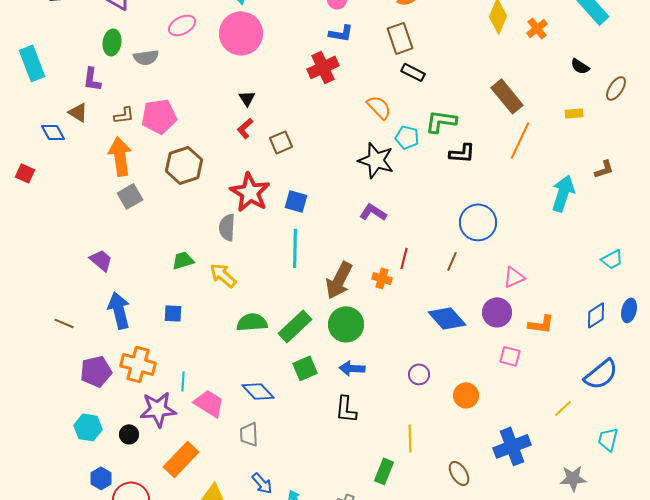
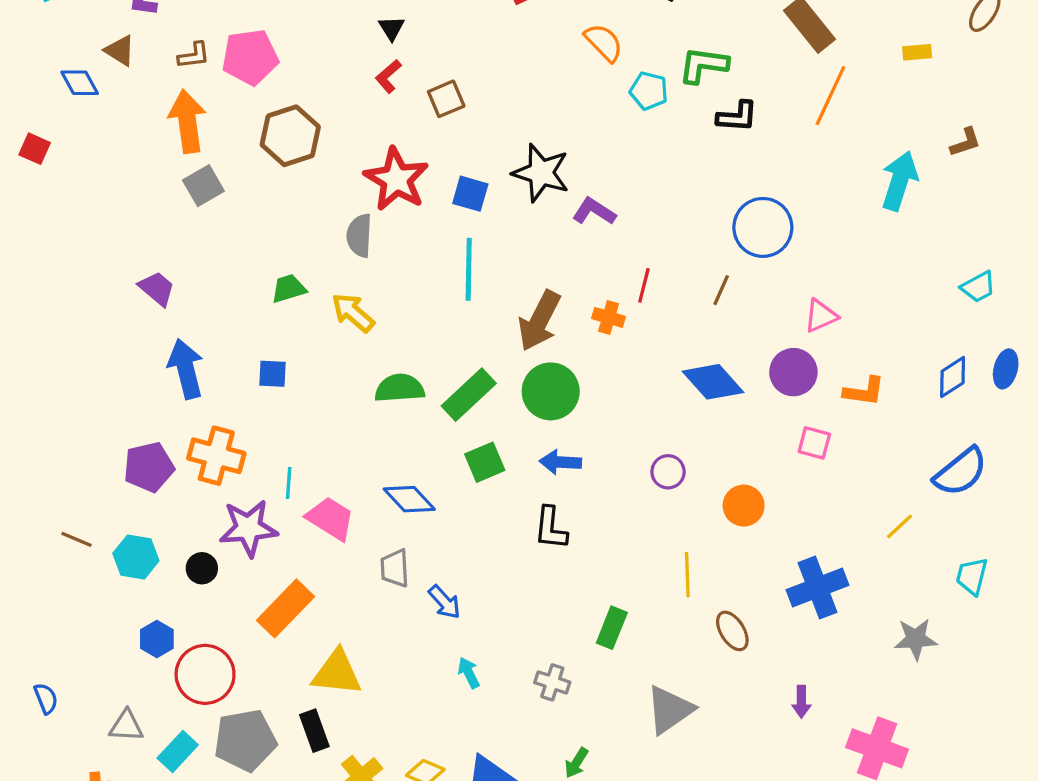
black star: (376, 160) -> (541, 173), moved
brown line: (64, 323) -> (76, 539), moved
yellow line: (410, 438) -> (687, 575), moved
blue arrow: (262, 483) -> (445, 602), moved

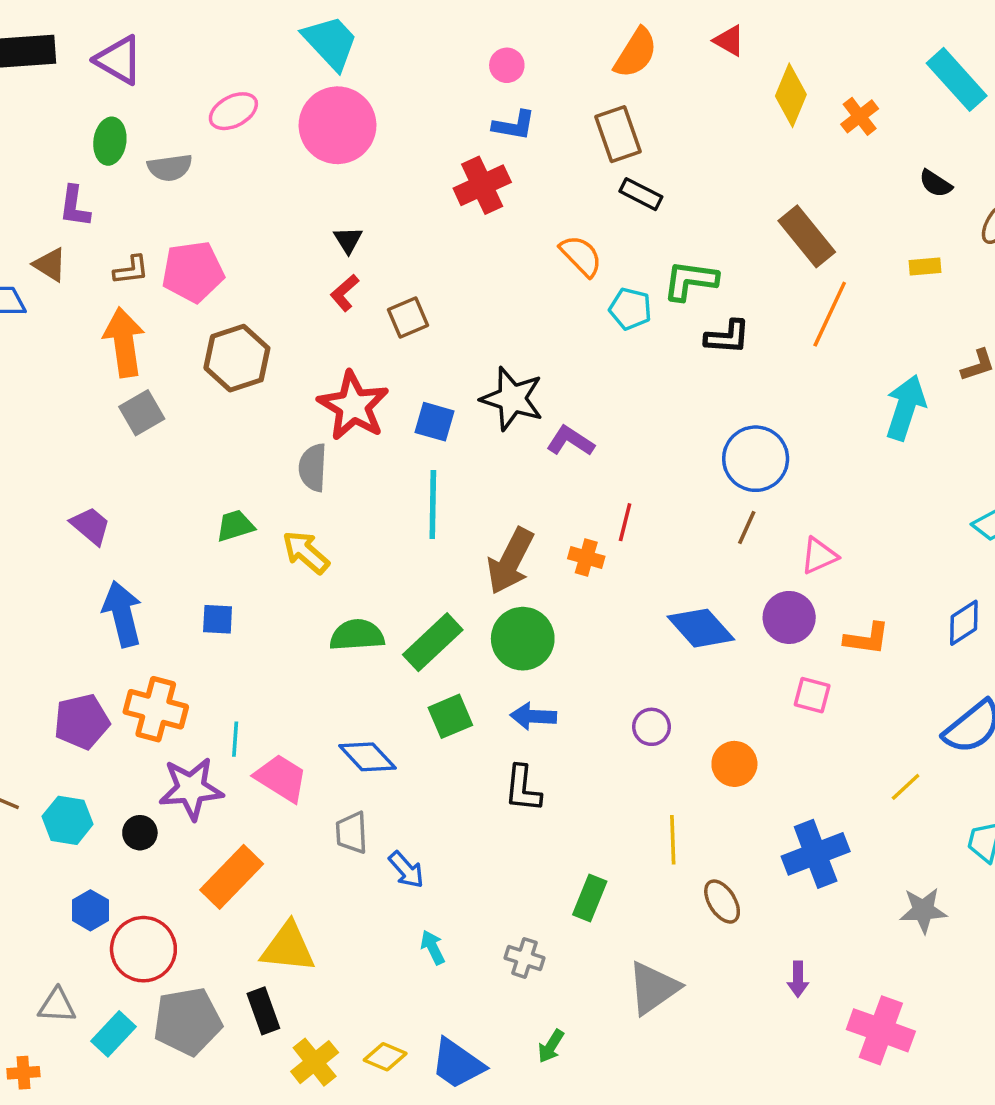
brown line: (721, 290) -> (747, 528), moved

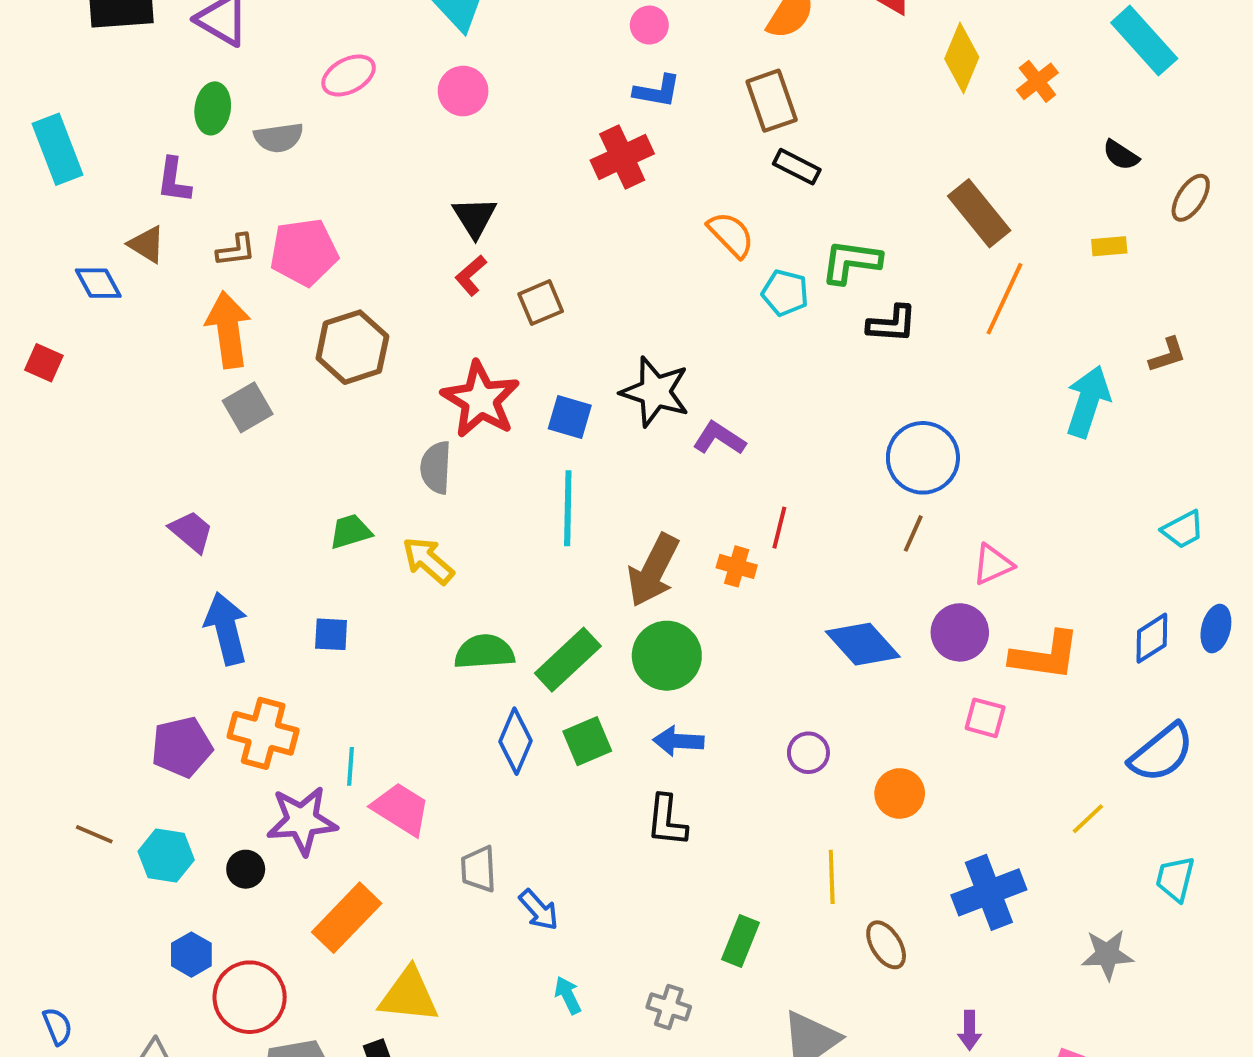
pink circle: (337, 125) -> (463, 91), size x0.6
black triangle: (348, 240) -> (475, 217), size x1.4
orange L-shape: (867, 639) -> (1045, 656), size x1.4
blue diamond: (367, 757) -> (515, 741), moved, turned 66

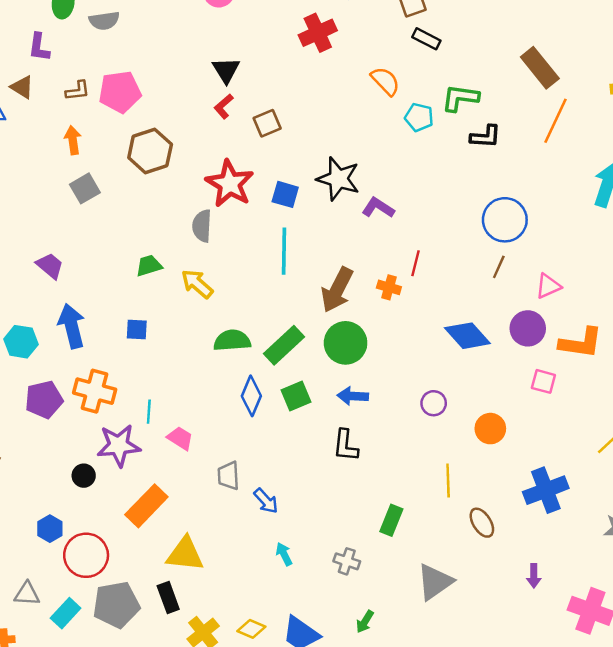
orange arrow: (228, 330) -> (73, 140), size x0.6
pink trapezoid: (401, 809) -> (180, 438), size x0.7
cyan hexagon: (166, 856) -> (21, 342), moved

